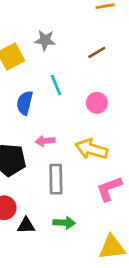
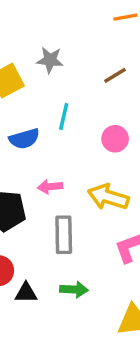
cyan line: (56, 85) -> (64, 116), turned 35
blue semicircle: (25, 103) -> (24, 139), turned -120

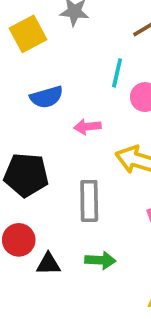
cyan line: (64, 116) -> (117, 73), moved
pink arrow: (50, 187) -> (87, 127), moved

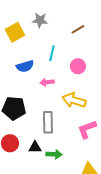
cyan line: (117, 73) -> (52, 53), moved
black triangle: (48, 264) -> (35, 147), moved

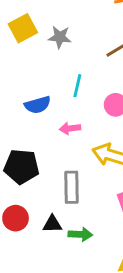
yellow square: (15, 32) -> (23, 28), moved

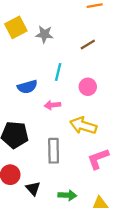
black triangle: (52, 224) -> (33, 188), moved, turned 49
green arrow: (80, 234) -> (67, 195), moved

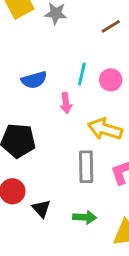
cyan line: (58, 72) -> (82, 74), moved
pink arrow: (52, 105) -> (66, 103), turned -91
gray rectangle: (54, 151) -> (86, 167), moved

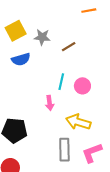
brown line: (111, 26) -> (69, 47), moved
blue semicircle: (34, 80) -> (21, 59), moved

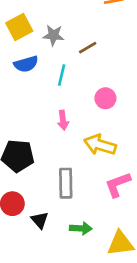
cyan line: (61, 82) -> (62, 75), moved
gray rectangle: (64, 150) -> (66, 183), moved

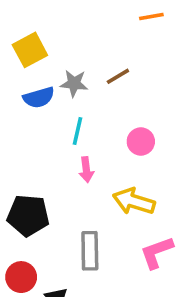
gray star: (53, 35) -> (74, 83), moved
cyan line: (62, 75) -> (77, 131), moved

